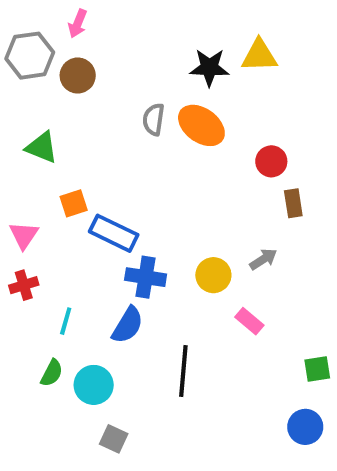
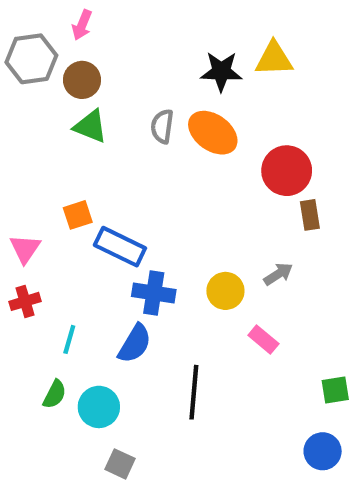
green triangle: (42, 147) -> (90, 126), moved
red circle: (271, 161) -> (287, 171), size x1.5

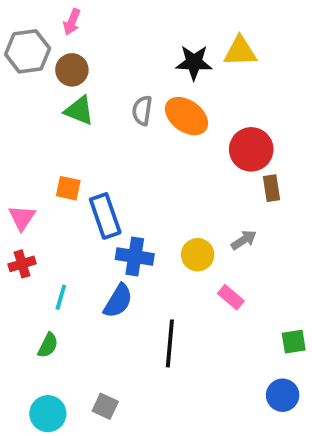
orange square: (78, 215) -> (68, 188), turned 30
blue rectangle: (120, 247) -> (105, 216), turned 45
cyan circle: (99, 407) -> (48, 414), moved

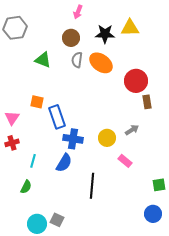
pink arrow: (72, 22) -> (78, 12), moved
brown circle: (72, 70) -> (71, 38), moved
cyan circle: (48, 414) -> (37, 224), moved

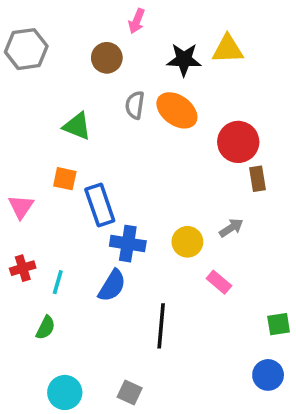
brown circle: (71, 38) -> (107, 58), moved
green triangle: (43, 60) -> (77, 126), moved
red cross: (12, 143) -> (23, 268), moved
gray square: (57, 220) -> (130, 392), moved

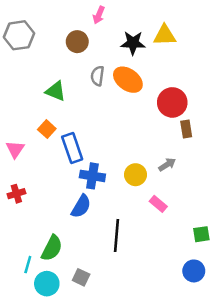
orange square: (65, 179) -> (47, 129), turned 30
cyan line: (58, 282) -> (28, 265), moved
green semicircle: (45, 328) -> (52, 248), moved, size x1.5
gray square: (130, 392) -> (81, 277), moved

